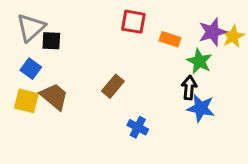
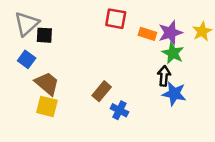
purple star: (213, 32) -> (170, 33), moved
brown rectangle: (113, 86) -> (102, 91), moved
yellow square: (26, 101) -> (47, 106), moved

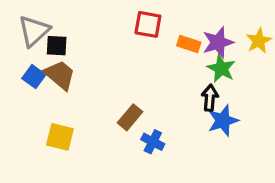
brown trapezoid: (47, 84) -> (60, 75), moved
blue star: (174, 94) -> (223, 121), turned -30

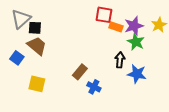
red square: (148, 24) -> (104, 15), moved
blue square: (34, 77) -> (17, 58), moved
black arrow: (210, 98) -> (120, 60), moved
blue star: (223, 121) -> (137, 74), turned 30

